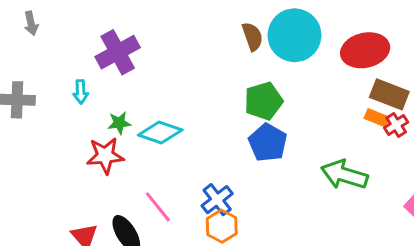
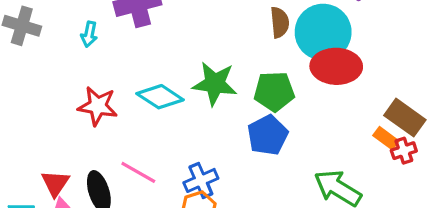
red ellipse: (365, 50) -> (336, 66), moved
green star: (119, 123) -> (215, 84), moved, size x1.8
pink line: (158, 207) -> (138, 172), turned -36

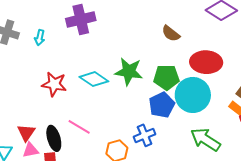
brown semicircle: (280, 22) -> (171, 34), turned 132
cyan circle: (323, 32) -> (193, 95), moved
cyan arrow: (89, 34) -> (40, 38), moved
blue cross: (201, 180) -> (145, 135), moved

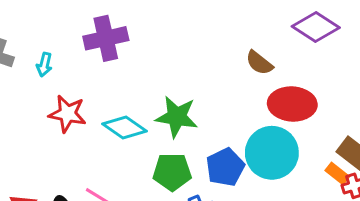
brown semicircle: (171, 34) -> (259, 63), moved
green pentagon: (166, 77) -> (172, 172), moved
red star: (54, 84) -> (67, 114), moved

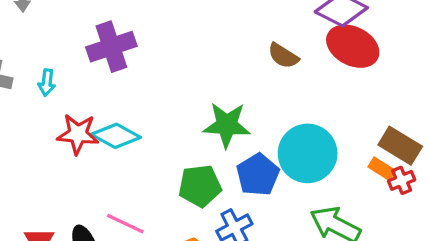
red ellipse: (292, 104) -> (353, 46), moved, turned 30
green star: (177, 117) -> (227, 125), moved
cyan diamond: (124, 128) -> (116, 136), moved

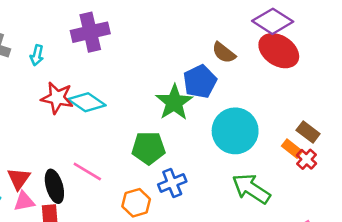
green star: (227, 125) -> (174, 102), turned 30
brown rectangle: (400, 146) -> (308, 132), size x0.7
blue pentagon: (258, 175) -> (200, 82), moved
red cross: (402, 180) -> (306, 159), turned -30

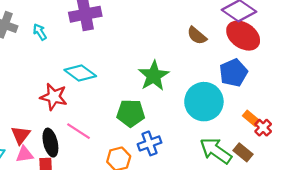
cyan arrow: (37, 55) -> (40, 32), turned 133
blue pentagon: (200, 82) -> (233, 73), moved
red star: (57, 98) -> (54, 97), moved
brown rectangle: (308, 132) -> (243, 152), moved

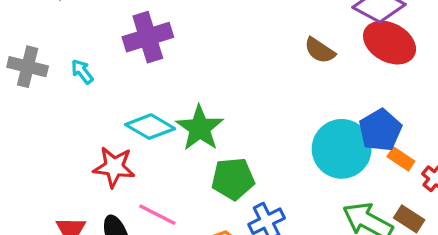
blue pentagon: (233, 73) -> (380, 130), moved
green star: (154, 76) -> (200, 128), moved
orange rectangle: (251, 118) -> (401, 159), moved

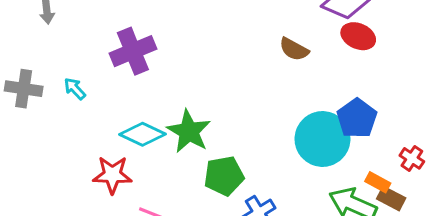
red ellipse: (390, 43) -> (358, 36), size x0.7
orange rectangle: (401, 159) -> (378, 182), moved

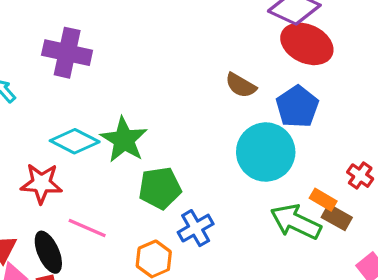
red ellipse: (358, 36) -> (307, 44), size x1.4
brown semicircle: (294, 49) -> (241, 85), moved
purple cross: (133, 51) -> (67, 53), turned 33
blue pentagon: (357, 118) -> (297, 107), moved

